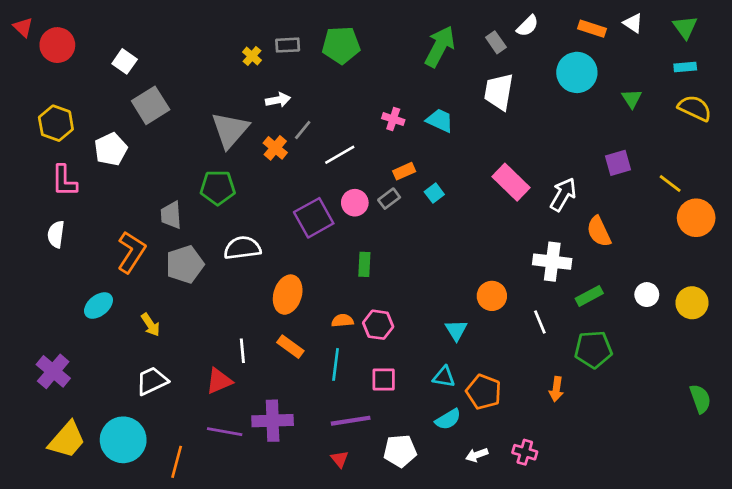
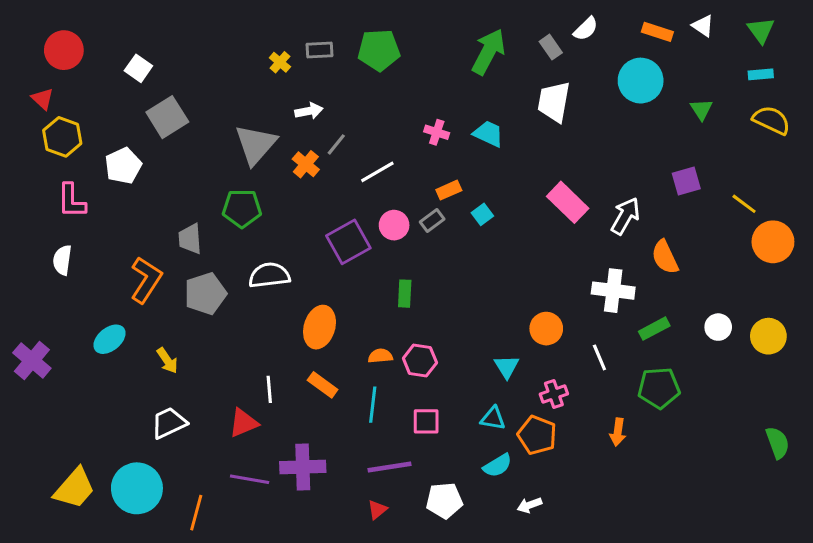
red triangle: (23, 27) -> (43, 99), moved
purple cross: (53, 371) -> (32, 361), moved
pink cross: (525, 452) -> (554, 394), moved, turned -35
red triangle: (340, 459) -> (377, 510), turned 30

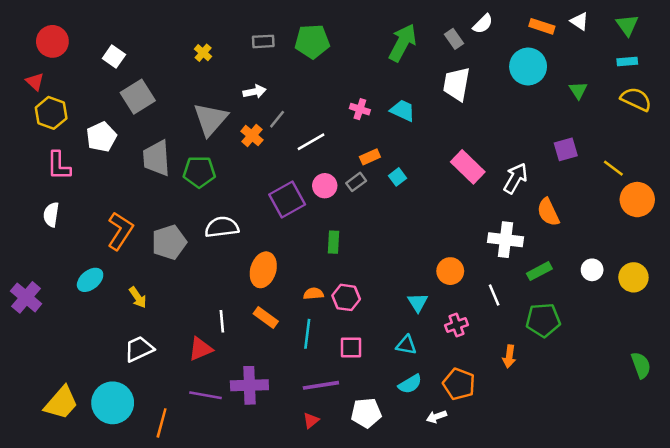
yellow cross: (280, 62) -> (203, 53), moved
gray trapezoid: (190, 239) -> (157, 158), moved, size x1.4
orange pentagon: (537, 435) -> (459, 384), moved

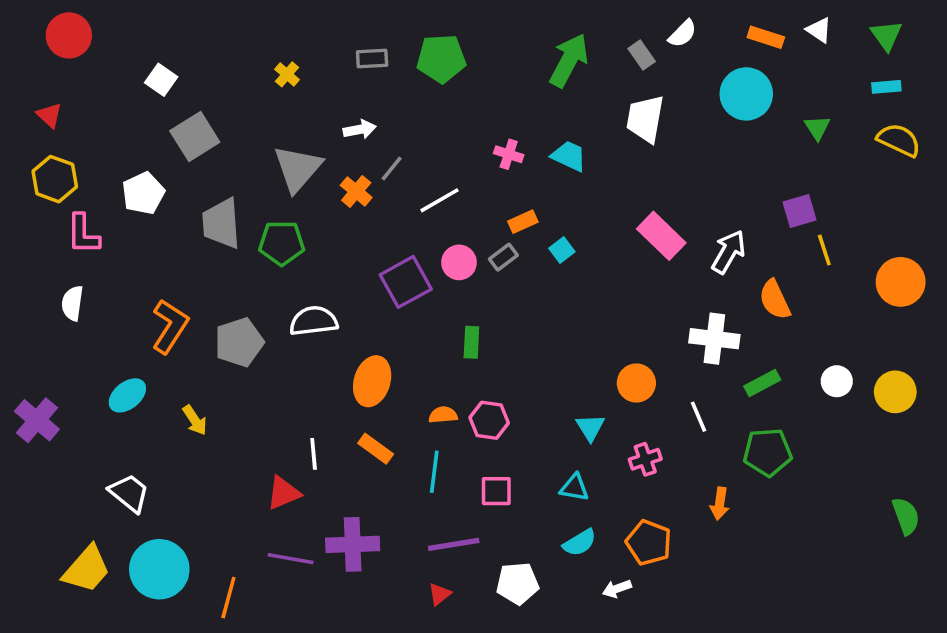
red circle: (52, 41) -> (69, 35), moved
yellow hexagon: (51, 113) -> (55, 179), moved
yellow line: (613, 168) -> (824, 250), moved, turned 35
white trapezoid: (139, 349) -> (129, 493), moved, turned 64

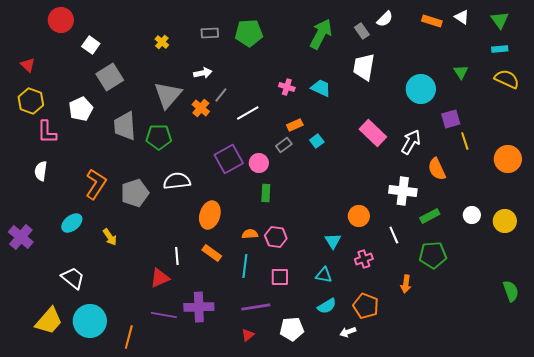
red circle: (69, 35) -> (61, 20), moved
cyan circle: (746, 94) -> (421, 89), moved
pink circle: (459, 262) -> (259, 163), moved

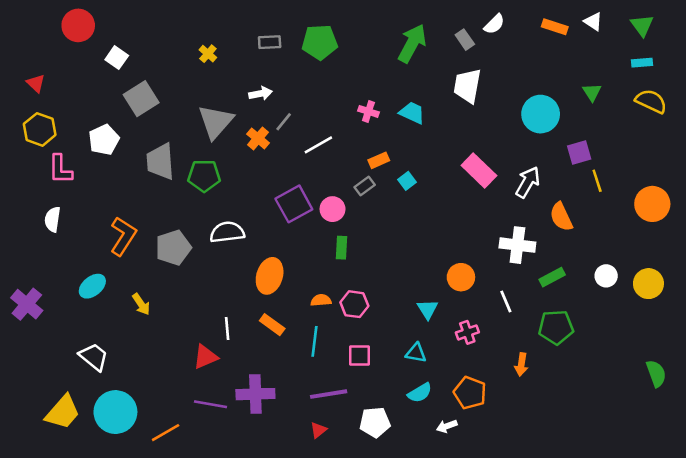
orange line: (129, 337) -> (166, 433), turned 45

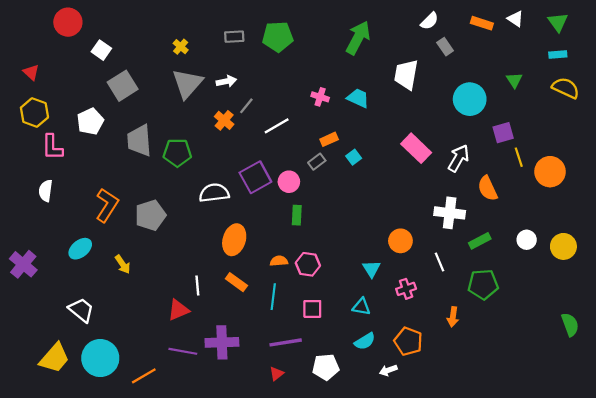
gray rectangle: (465, 40) -> (445, 47), moved
gray triangle: (216, 122) -> (187, 83), moved
orange circle: (652, 204) -> (550, 172), moved
white semicircle: (227, 232) -> (214, 193), moved

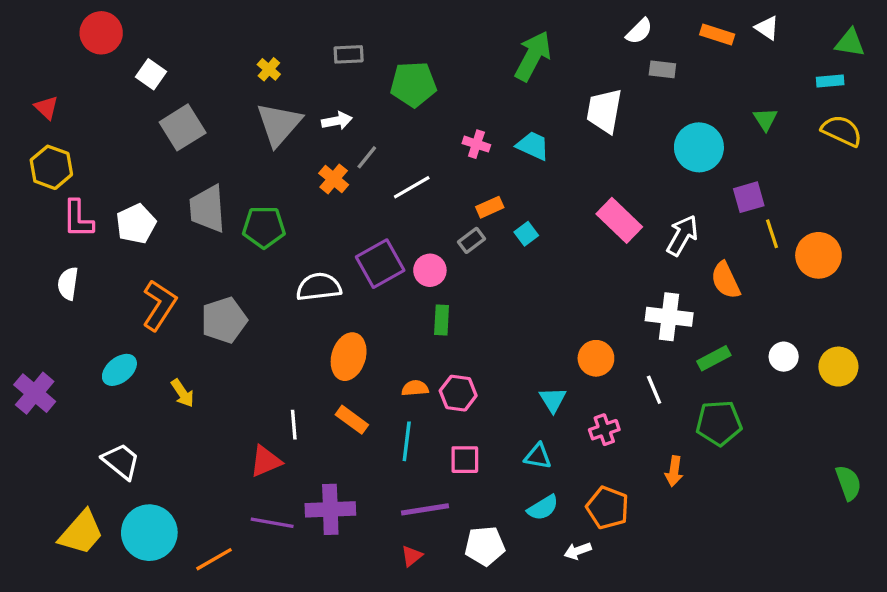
green triangle: (558, 22) -> (850, 43), moved, turned -45
green pentagon: (278, 37) -> (413, 84), moved
gray rectangle: (445, 47) -> (662, 69), turned -48
white pentagon: (90, 121) -> (136, 224), moved

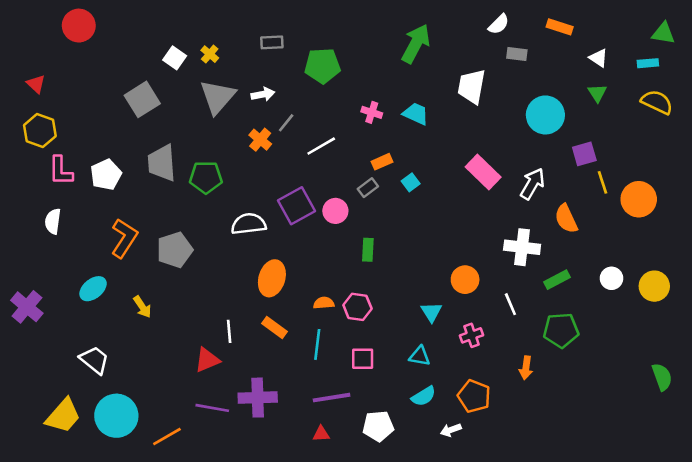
white triangle: (767, 28) -> (599, 58), moved
white square: (151, 74) -> (175, 58), moved
green rectangle: (442, 320) -> (368, 250), moved
red triangle: (412, 556) -> (321, 434), turned 36

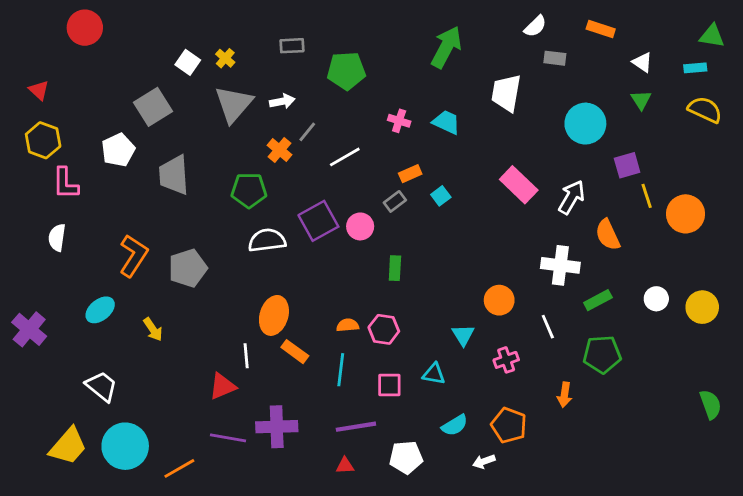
white pentagon: (106, 175) -> (118, 150), moved
green pentagon: (206, 177) -> (249, 190), moved
orange ellipse: (272, 278) -> (274, 315), moved
cyan triangle: (420, 356) -> (434, 374), moved

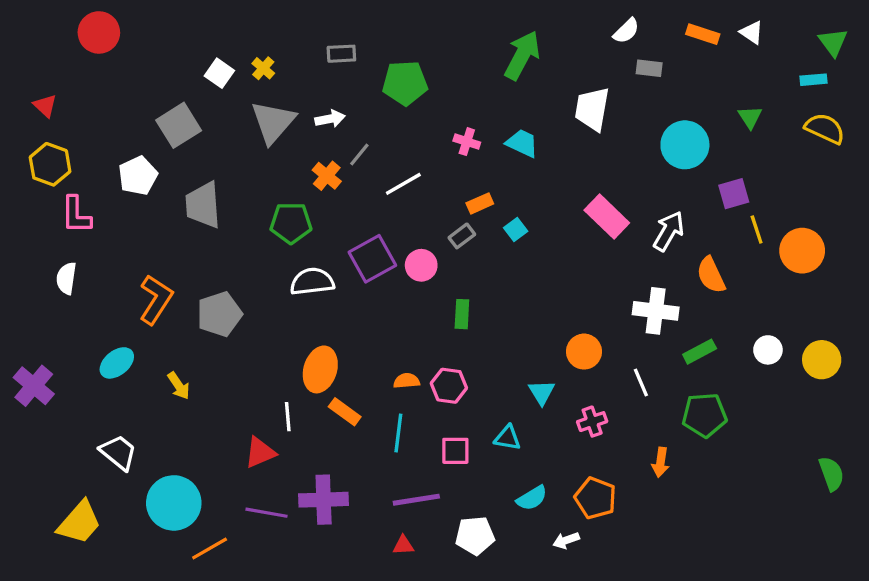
green triangle: (712, 36) -> (833, 42), turned 44
white triangle: (642, 62) -> (752, 32), moved
cyan circle: (125, 446) -> (174, 503), moved

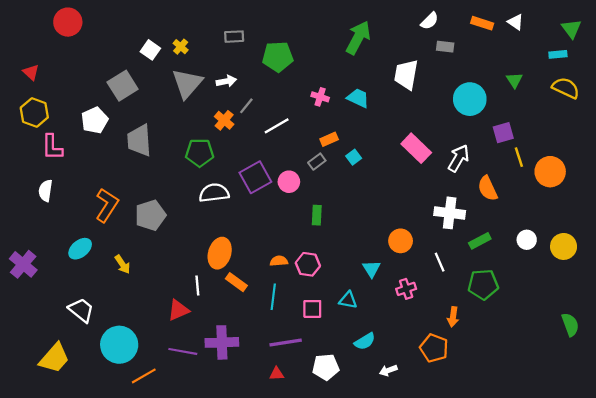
orange pentagon: (595, 498) -> (434, 348), moved

